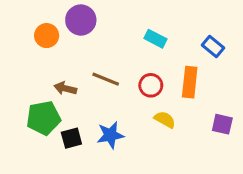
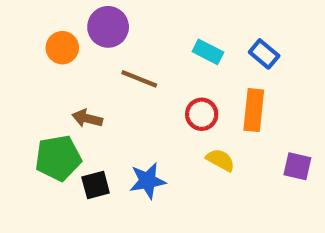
blue rectangle: (213, 46) -> (264, 54), moved
brown line: (106, 79) -> (139, 79), moved

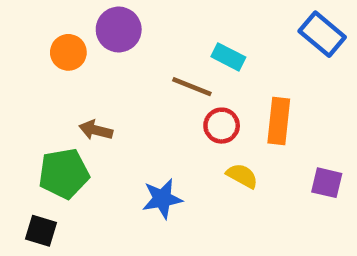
blue rectangle: (264, 54) -> (322, 34), moved, size x1.4
brown line: (139, 79) -> (192, 87), moved
black square: (96, 185) -> (41, 231), moved, turned 32

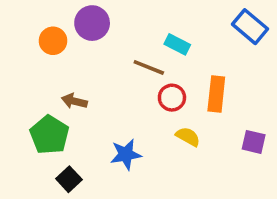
green pentagon: (64, 174) -> (49, 135), turned -30
black square: (41, 231) -> (69, 179), moved, turned 30

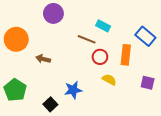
blue rectangle: (250, 27) -> (145, 36), moved
orange circle: (53, 41) -> (16, 39), moved, size x1.5
green pentagon: (49, 135) -> (15, 90), moved
black square: (69, 179) -> (50, 104), moved

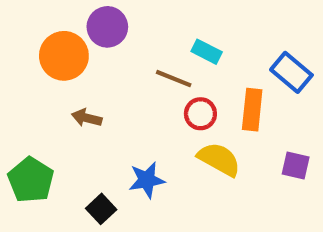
orange circle: (16, 39) -> (64, 56), moved
yellow semicircle: (109, 80) -> (219, 159), size x1.5

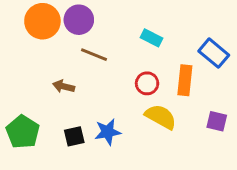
orange circle: (64, 56) -> (42, 21), moved
brown line: (174, 79) -> (94, 55), moved
black square: (101, 209) -> (74, 136), moved, turned 30

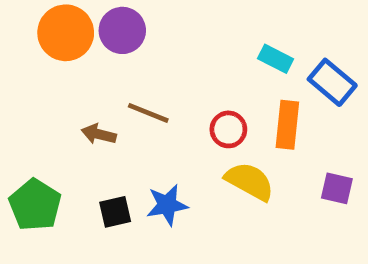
cyan rectangle: (152, 38) -> (276, 59), moved
brown line: (94, 55) -> (148, 113), moved

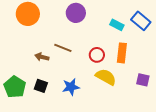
purple circle: (122, 30) -> (76, 13), moved
blue rectangle: (332, 82) -> (141, 21), moved
black square: (115, 212) -> (41, 86), moved, turned 32

